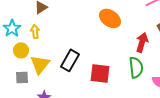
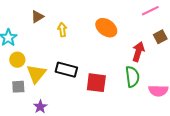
yellow arrow: (35, 31) -> (62, 30), moved
black rectangle: (70, 60) -> (66, 70), turned 75

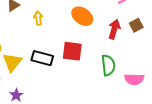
red arrow: (138, 52) -> (114, 29), moved
red square: (96, 83) -> (72, 51), moved

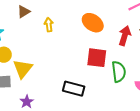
red square: (72, 51) -> (97, 58), moved
black rectangle: (42, 58) -> (74, 89), moved

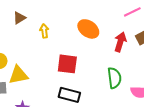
red square: (97, 58) -> (67, 64), moved
yellow triangle: (23, 69) -> (18, 75), turned 40

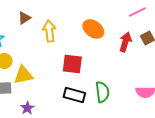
yellow arrow: (44, 31) -> (49, 31), size x1.5
green semicircle: (114, 78) -> (102, 92), moved

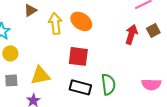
orange ellipse: (93, 29) -> (81, 21), moved
yellow triangle: (23, 75) -> (40, 75), moved

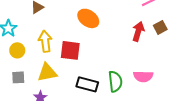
yellow arrow: (55, 23) -> (45, 41), moved
red square: (78, 56) -> (70, 50), moved
pink semicircle: (151, 84) -> (143, 76), moved

